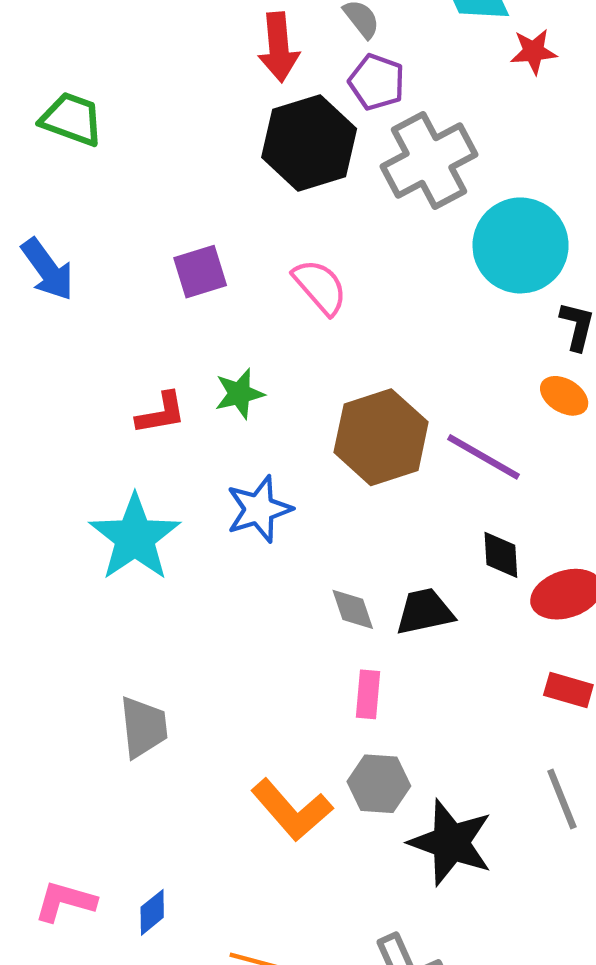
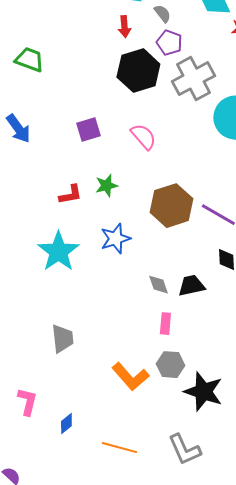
red arrow: (279, 47) -> (124, 27), size x0.7
pink L-shape: (65, 901) -> (27, 402), moved, turned 88

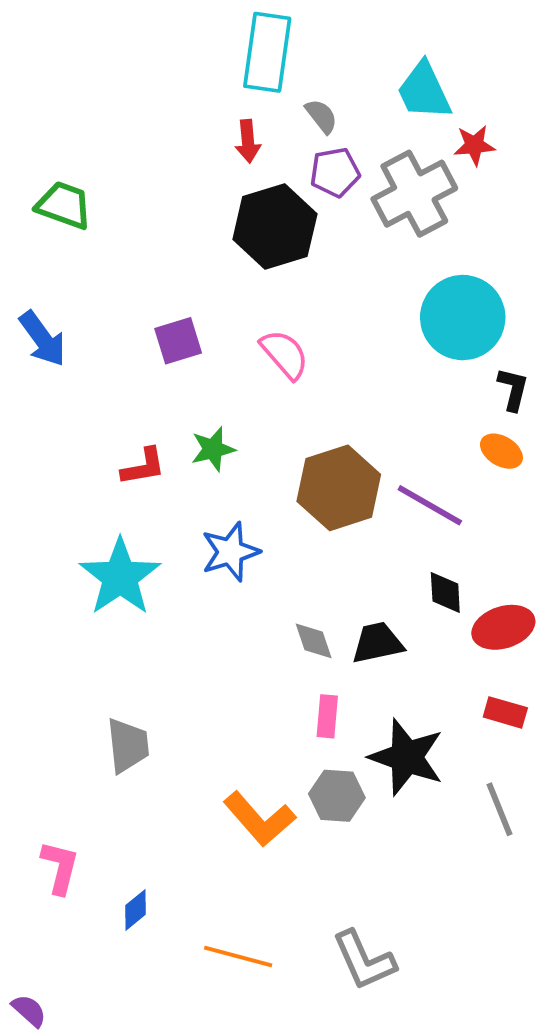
purple pentagon: (169, 43) -> (335, 172), turned -30
gray cross: (193, 79) -> (414, 194), moved
black star: (203, 392) -> (407, 757), moved

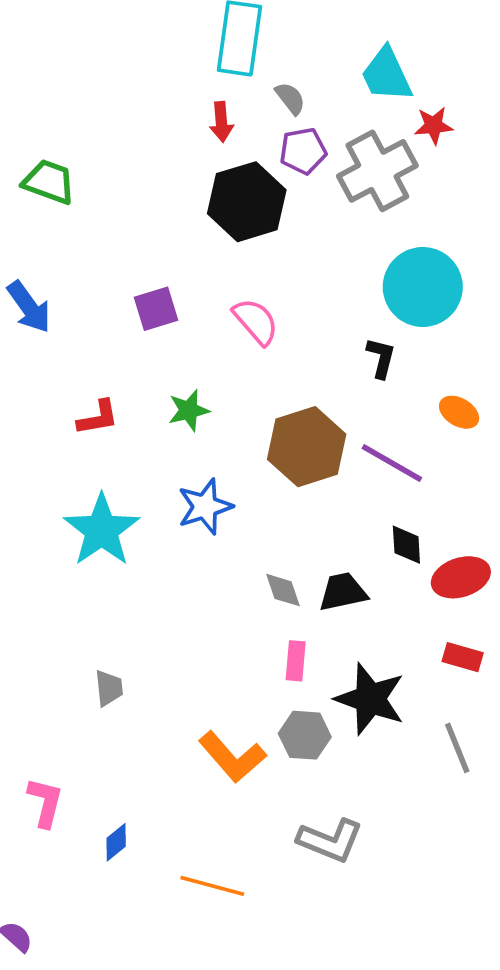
black L-shape: (513, 389) -> (381, 358), moved
red L-shape: (143, 467) -> (98, 418), moved
gray trapezoid: (128, 745) -> (109, 688), size x0.7
gray L-shape: (364, 960) -> (330, 840), moved, turned -44

